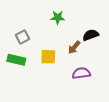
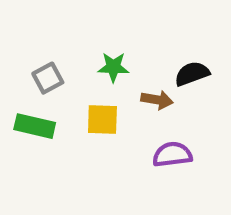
green star: (58, 17) -> (113, 67), moved
brown arrow: (74, 47) -> (157, 100), turned -120

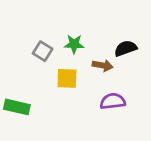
gray square: (48, 78) -> (43, 51), moved, turned -30
green rectangle: (35, 126) -> (17, 107), moved

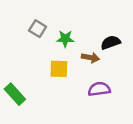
gray square: (43, 51) -> (38, 29), moved
green rectangle: (17, 107) -> (15, 94), turned 35

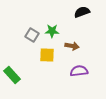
gray square: (38, 29) -> (32, 35), moved
black semicircle: (111, 42) -> (82, 12), moved

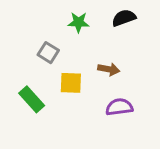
green star: (52, 31) -> (78, 22), moved
green rectangle: (12, 75) -> (32, 99), moved

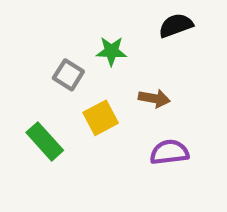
green star: (78, 22) -> (111, 51), moved
yellow square: (71, 83) -> (101, 118), turned -30

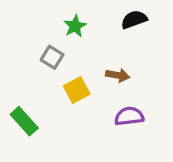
green star: (111, 51) -> (75, 26), moved, turned -30
green rectangle: (45, 141) -> (24, 121), moved

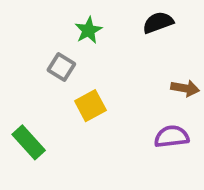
brown arrow: (118, 75) -> (185, 88), moved
purple semicircle: (129, 116) -> (172, 137), moved

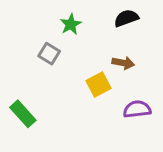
brown arrow: (185, 88) -> (123, 63), moved
yellow square: (90, 106) -> (98, 84), moved

